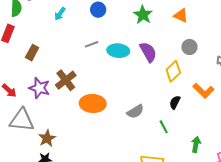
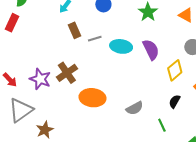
brown rectangle: (32, 53) -> (75, 30), moved, turned -56
gray triangle: (22, 120) -> (21, 110), turned -44

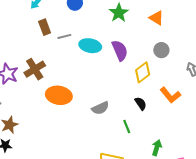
black semicircle: (175, 101) -> (141, 103), turned 112

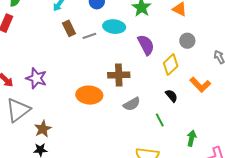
cyan ellipse: (90, 46) -> (114, 27), moved
brown cross: (35, 69) -> (119, 75), moved, turned 35

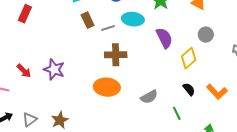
brown cross: (119, 75) -> (116, 55), moved
orange L-shape: (200, 85) -> (217, 92), moved
gray triangle: (18, 110) -> (30, 120), moved, size x0.6

